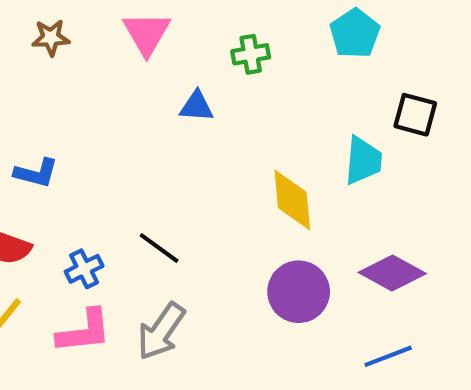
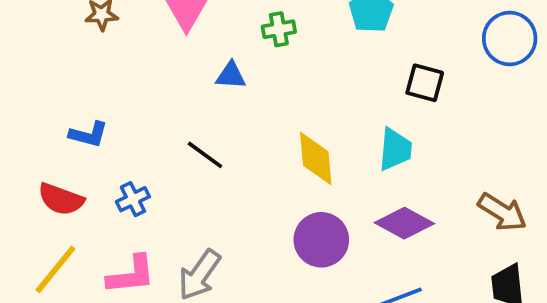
cyan trapezoid: (363, 161) -> (395, 149), moved
black line: (159, 248) -> (205, 155), moved
blue cross: (84, 269) -> (133, 199), moved

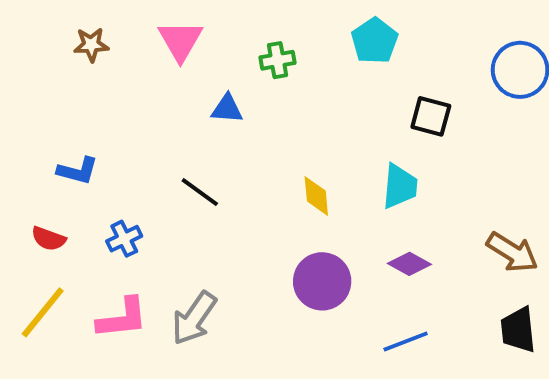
yellow diamond: (316, 159) -> (316, 196), size x0.7
red semicircle: (61, 199) -> (49, 239), size x0.7
purple diamond: (404, 223) -> (409, 264), size x0.7

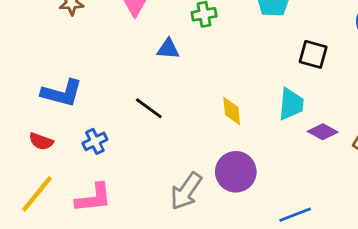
blue L-shape: (78, 171) -> (62, 93), size x1.4
purple diamond: (409, 264) -> (323, 132), moved
gray arrow: (194, 318) -> (186, 191), moved

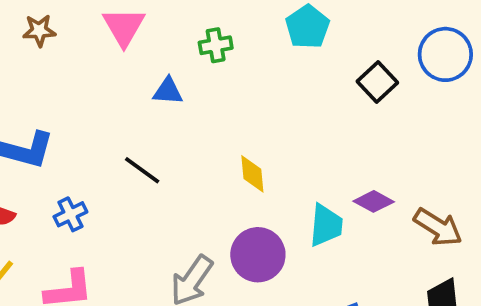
black square: (313, 54) -> (377, 82), moved, turned 32
cyan trapezoid: (291, 104) -> (326, 225), moved

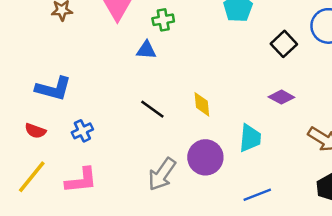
green cross: (216, 45) -> (163, 20), moved
black line: (142, 170) -> (152, 109), moved
purple diamond: (374, 201) -> (281, 97), moved

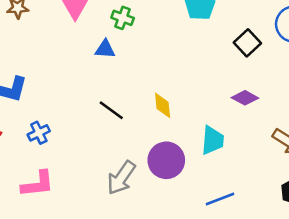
green cross: (163, 20) -> (123, 18), turned 30

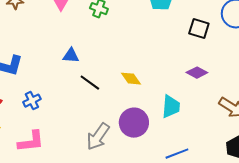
black square: (247, 43) -> (199, 29), turned -30
blue triangle: (105, 49) -> (71, 56), moved
yellow diamond: (163, 105) -> (131, 79), turned -30

